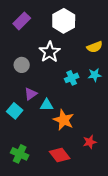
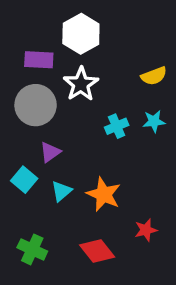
purple rectangle: (22, 21) -> (39, 60), moved, turned 48
white hexagon: (64, 21) -> (81, 34), moved
gray circle: (22, 65) -> (36, 105), size x1.6
cyan triangle: (47, 105) -> (61, 191), moved, turned -40

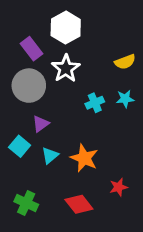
purple rectangle: (39, 60) -> (31, 49), turned 50

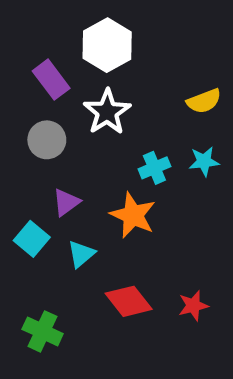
gray circle: (29, 86) -> (47, 140), size x0.7
orange star: (84, 158) -> (133, 215), moved
red diamond: (79, 204) -> (129, 301), moved

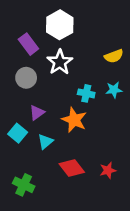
cyan cross: (154, 168) -> (86, 93), turned 35

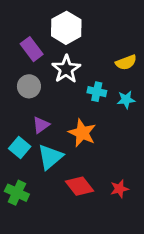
cyan cross: (86, 93) -> (97, 92), moved
cyan triangle: (45, 142) -> (50, 157), size x1.5
green cross: (24, 185) -> (17, 193), moved

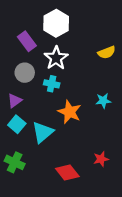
cyan cross: (97, 92) -> (52, 84), moved
cyan star: (126, 100) -> (103, 101), moved
purple triangle: (41, 125) -> (15, 101), moved
red diamond: (80, 186) -> (67, 172), moved

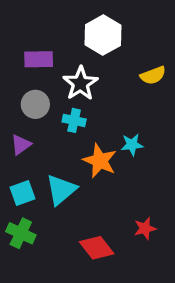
white hexagon: (56, 23) -> (103, 35), moved
purple rectangle: (27, 41) -> (39, 59), turned -54
cyan star: (103, 101) -> (132, 145), moved
cyan square: (17, 124) -> (22, 193), moved, turned 30

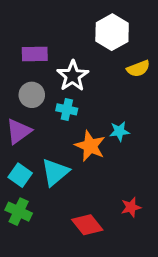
white hexagon: (103, 35) -> (112, 32), moved
purple triangle: (21, 145) -> (19, 131), size x1.4
cyan square: (22, 193) -> (20, 175), turned -35

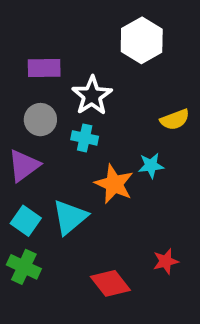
yellow semicircle: (138, 69) -> (175, 120), moved

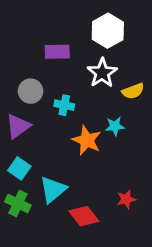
purple rectangle: (44, 68) -> (57, 52), moved
white star: (92, 96) -> (102, 73), moved
cyan triangle: (70, 217) -> (53, 189), moved

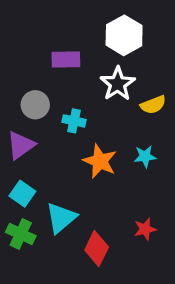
cyan star: (115, 126) -> (145, 156), moved
red diamond: (84, 216) -> (97, 248), turned 64

